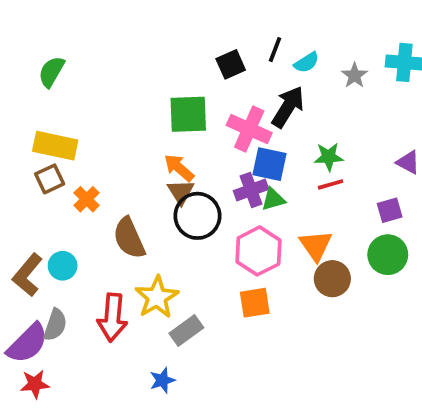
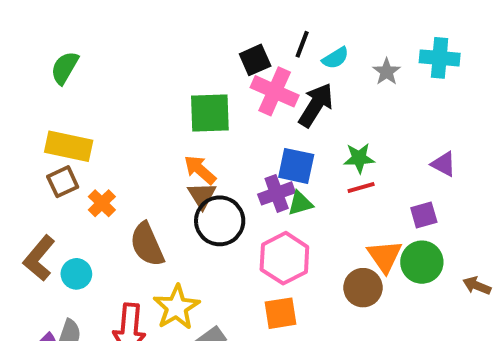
pink cross: (249, 129) -> (275, 91), moved
orange triangle: (316, 245) -> (385, 256), moved
brown L-shape: (27, 275) -> (39, 258), moved

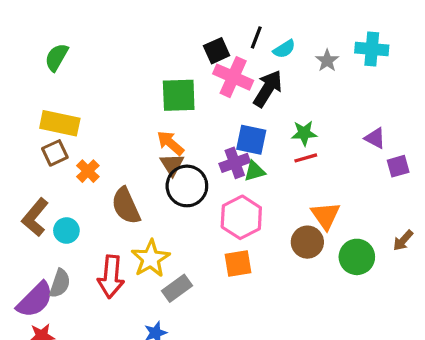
purple square: (424, 215) -> (398, 166), moved
green circle: (422, 262) -> (357, 257), moved
brown arrow: (477, 286) -> (403, 240), turned -70

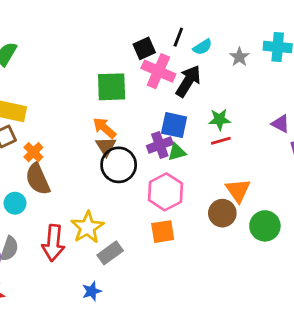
brown semicircle: (126, 206) -> (38, 179), moved

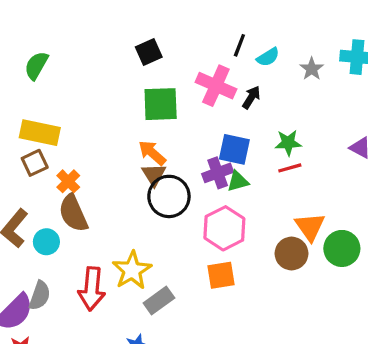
black square: (144, 48) -> (149, 52), moved
black arrow: (188, 81) -> (251, 97), size x0.6
green circle: (265, 226) -> (342, 248), moved

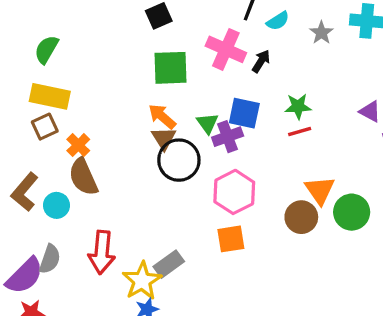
green semicircle: (36, 65) -> (46, 49), moved
green triangle: (238, 181) -> (207, 123), moved, turned -50
yellow star: (132, 270) -> (142, 281), moved

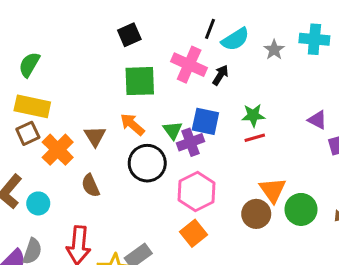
cyan semicircle: (278, 21) -> (235, 39), size x1.4
brown triangle: (164, 138) -> (95, 136), moved
orange cross: (78, 145) -> (58, 150), size x1.5
brown semicircle: (83, 177) -> (91, 186), moved, size x0.7
orange square: (231, 239) -> (194, 233), turned -30

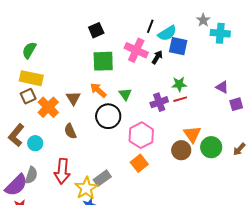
gray star: (274, 50) -> (203, 20), moved
blue square: (205, 121) -> (178, 46), moved
purple cross: (191, 142) -> (159, 102), moved

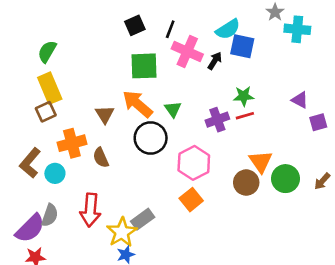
black line: (150, 26) -> (170, 29), moved
yellow rectangle: (31, 78) -> (50, 88), turned 55
orange arrow: (98, 90) -> (137, 104), size x1.4
orange cross: (48, 107) -> (72, 143), moved, turned 30

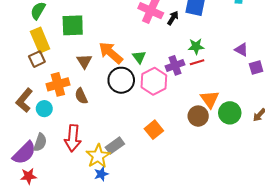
green square: (144, 66) -> (73, 25), moved
pink hexagon: (194, 163) -> (154, 81), moved

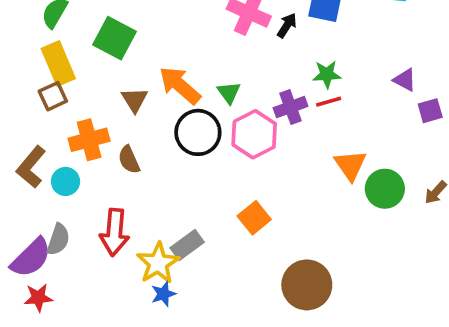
green square: (73, 25) -> (114, 38), turned 30
brown circle: (198, 116) -> (307, 285), moved, size x1.4

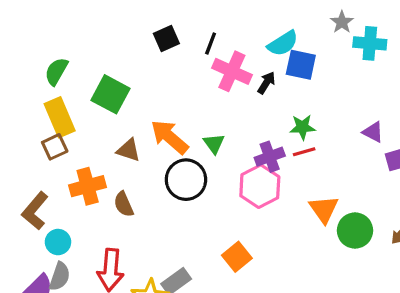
brown triangle: (134, 100) -> (129, 150), turned -40
pink hexagon: (254, 134) -> (260, 186), moved
cyan circle: (65, 181) -> (58, 242), moved

